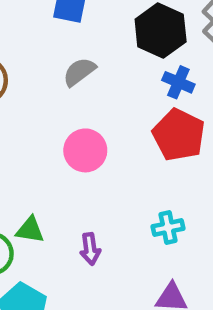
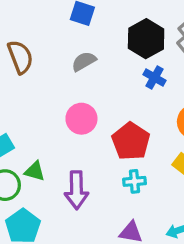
red pentagon: (179, 135) -> (131, 141), moved
purple arrow: (90, 249) -> (76, 190), size x1.6

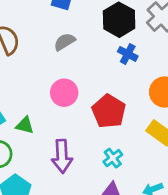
green triangle: (35, 171) -> (25, 125), moved
cyan cross: (134, 181) -> (113, 158), moved, turned -30

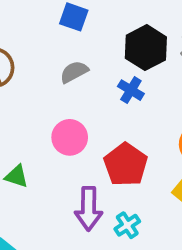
blue cross: (128, 54) -> (131, 90), moved
purple arrow: (62, 156) -> (89, 209), moved

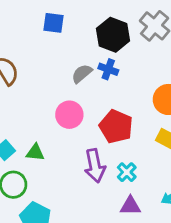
gray semicircle: (74, 72) -> (82, 74), moved

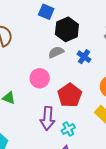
black hexagon: (113, 35) -> (67, 29), moved
blue cross: (108, 69) -> (84, 57), moved

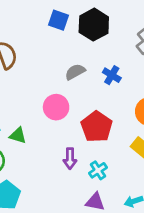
black hexagon: (67, 29) -> (94, 25), moved
purple arrow: (48, 118) -> (70, 159), size x0.7

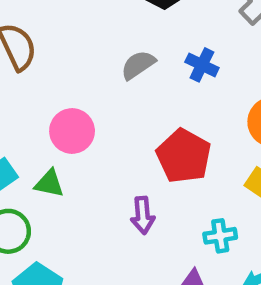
pink circle: (56, 107) -> (72, 131), moved
cyan cross: (98, 170) -> (220, 236), moved, turned 30

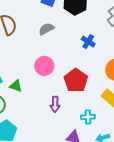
gray semicircle: (138, 65) -> (46, 29), moved
pink circle: (72, 131) -> (44, 66), moved

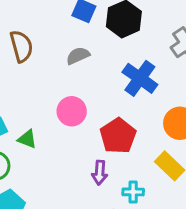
blue cross: (88, 42) -> (140, 78), size x1.6
purple arrow: (55, 104) -> (100, 173), moved

